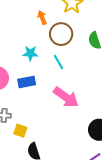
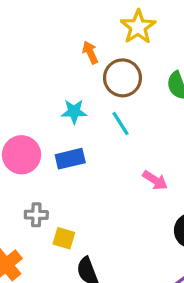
pink arrow: (66, 97) -> (155, 180), moved, size x0.6

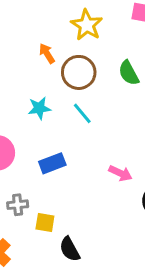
blue rectangle: (70, 159) -> (52, 163), moved
pink arrow: (155, 180) -> (120, 173), moved

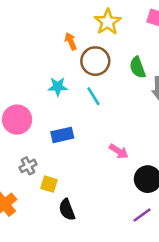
gray cross: (18, 205) -> (28, 166), turned -30

